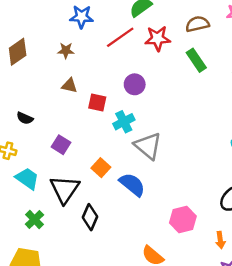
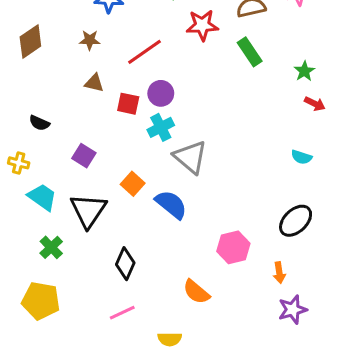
red line: (120, 37) -> (145, 52), moved
purple circle: (135, 84) -> (161, 93), moved
black diamond: (90, 217) -> (125, 264), moved

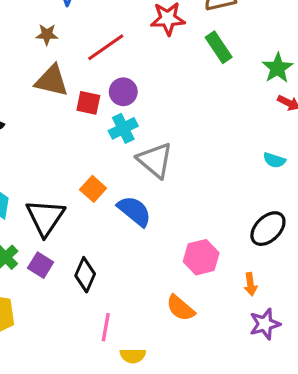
green star: (304, 71) -> (278, 68), size x1.4
brown triangle: (94, 83) -> (52, 81), size x1.6
purple square: (84, 156) -> (41, 265), moved
orange semicircle: (196, 292) -> (181, 308), moved
pink line: (122, 313) -> (106, 327), moved, turned -55

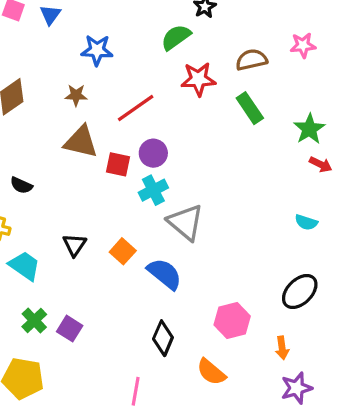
black triangle: (45, 217) -> (74, 245), moved, size x0.6
black diamond: (85, 275) -> (163, 338), moved

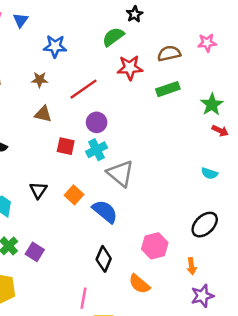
green rectangle: (250, 108) -> (168, 89), turned -75
brown triangle: (81, 142) -> (43, 114), size x0.7
red square: (118, 164) -> (66, 146), moved

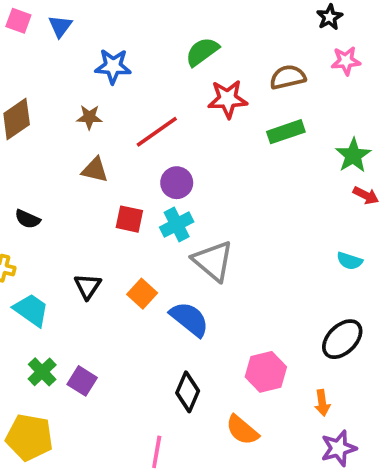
black star: (135, 14) -> (330, 17), moved

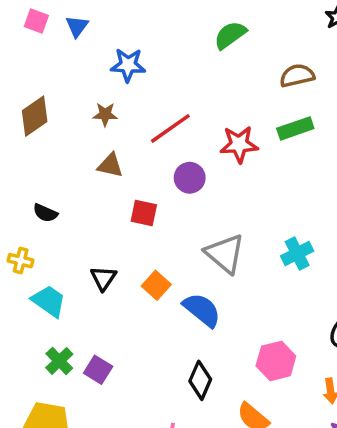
green semicircle: (202, 52) -> (230, 35), moved
red star: (228, 99) -> (239, 144), moved
cyan cross: (177, 225) -> (297, 253), moved

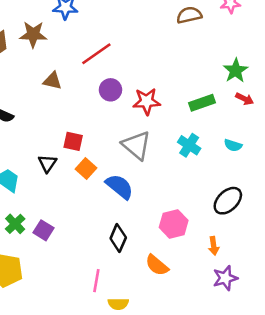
brown star: (105, 114) -> (33, 34), moved, size x1.5
green rectangle: (295, 128) -> (202, 103), moved
red star: (239, 144) -> (147, 101), moved
red square: (144, 213) -> (73, 141), moved
cyan cross: (297, 253) -> (189, 145), turned -30

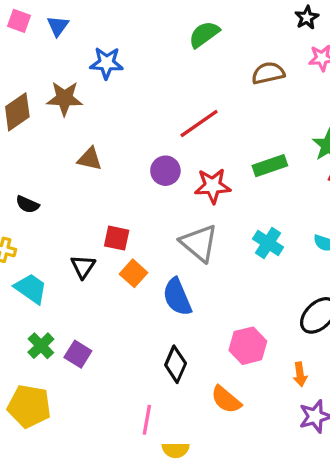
red line: (96, 54) -> (199, 124), moved
green rectangle: (202, 103) -> (270, 166), moved
blue semicircle: (120, 187) -> (177, 297), turned -152

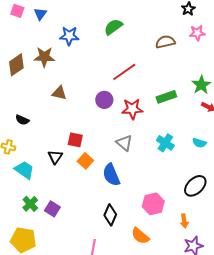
green semicircle: (204, 34) -> (113, 27), moved
gray triangle: (199, 243) -> (124, 143), size x0.7

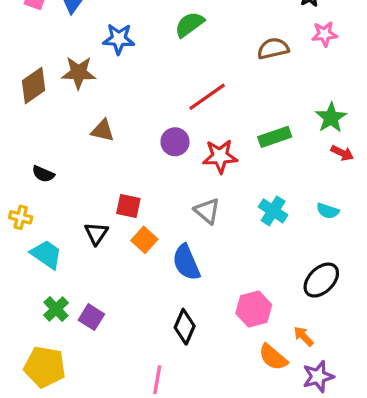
orange arrow: (184, 221) -> (304, 336), turned 144
orange semicircle: (140, 236) -> (273, 357), moved

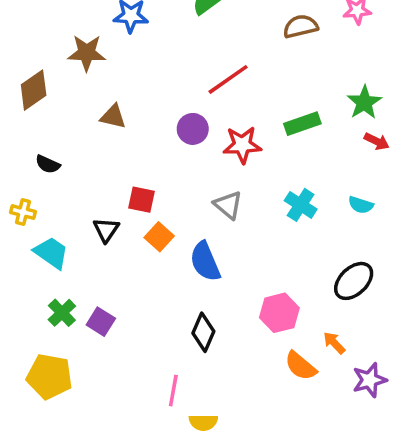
brown diamond: (34, 86) -> (34, 90), moved
purple star: (318, 377) -> (370, 380), moved

